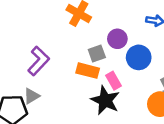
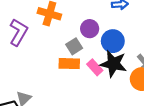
purple L-shape: (39, 61) -> (18, 32), moved
black star: (105, 100) -> (113, 64), moved

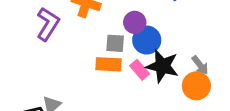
blue circle: (113, 41) -> (147, 40), moved
gray square: (74, 46) -> (115, 43), turned 35

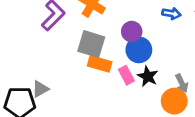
gray square: (115, 43) -> (91, 44), moved, size x1.5
black star: (162, 66) -> (148, 76), size x0.7

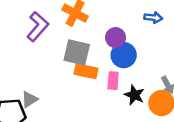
pink rectangle: (126, 75) -> (113, 81), turned 36
black star: (148, 76) -> (134, 95), moved

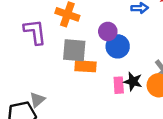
purple L-shape: (38, 27) -> (35, 32), turned -40
pink rectangle: (113, 81) -> (119, 85), moved

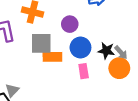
blue circle: (118, 46) -> (80, 47), moved
black star: (133, 81) -> (106, 51), moved

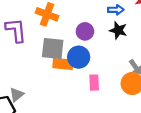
blue circle: (80, 47) -> (79, 57), moved
black star: (106, 51) -> (118, 30), moved

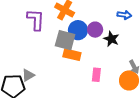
black star: (118, 30) -> (111, 39), moved
blue circle: (79, 57) -> (78, 30), moved

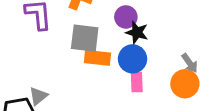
blue circle: (78, 30) -> (133, 59), moved
black star: (111, 39) -> (137, 32), moved

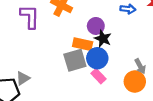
gray square: (85, 38) -> (75, 60), moved, turned -30
orange rectangle: (97, 58) -> (83, 44), moved
pink rectangle: (137, 82) -> (98, 76), turned -48

